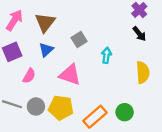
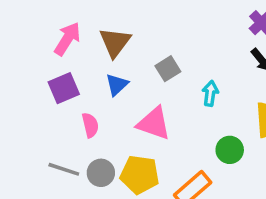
pink semicircle: (29, 76) -> (90, 125), turned -42
green circle: (125, 112) -> (230, 150), moved

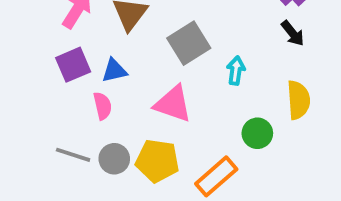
gray square: (168, 69) -> (189, 43), size x1.5
blue triangle: (117, 85) -> (114, 71), moved, turned 30

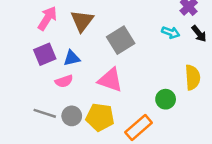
black arrow: (293, 33) -> (199, 34), moved
cyan arrow: (236, 71) -> (171, 32), moved, turned 102
pink semicircle: (103, 106) -> (64, 81), turned 84

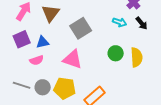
green circle: (166, 99) -> (116, 53), moved

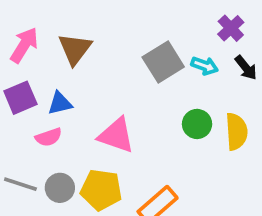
gray square: (81, 28) -> (163, 62), moved

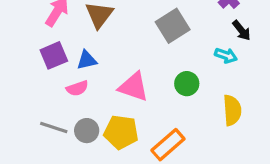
cyan arrow: (205, 66) -> (226, 55), moved
green circle: (197, 124) -> (187, 84), moved
yellow semicircle: (236, 132) -> (232, 110), moved

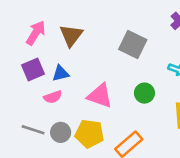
gray square: (173, 26) -> (133, 45), turned -32

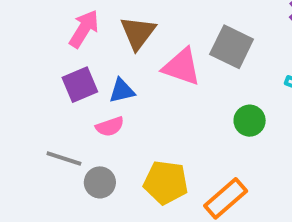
pink triangle: (100, 96) -> (182, 67), moved
gray line: (33, 130) -> (64, 158), moved
gray circle: (61, 132) -> (100, 182), moved

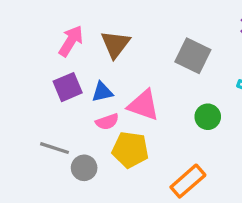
pink triangle: (182, 67) -> (143, 105), moved
pink semicircle: (110, 127) -> (107, 122), moved
yellow pentagon: (166, 182) -> (130, 150), moved

